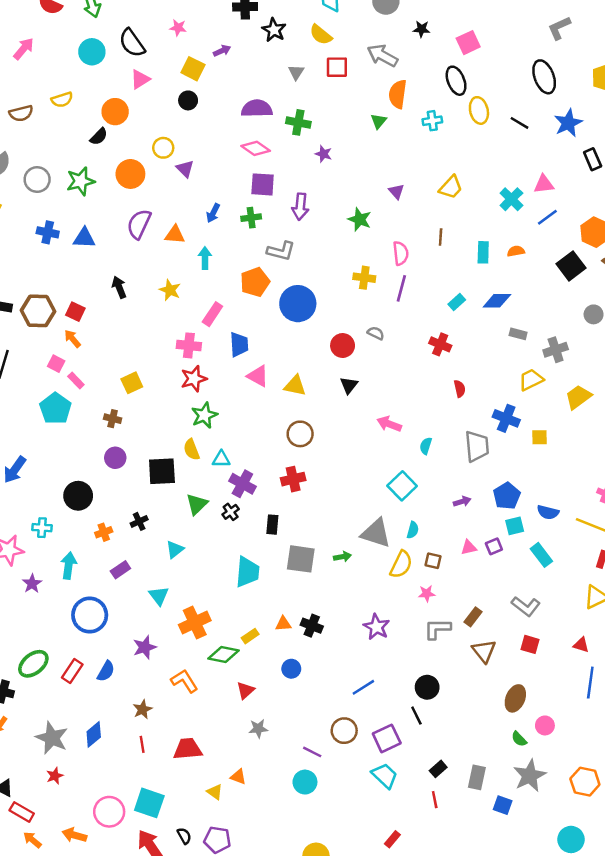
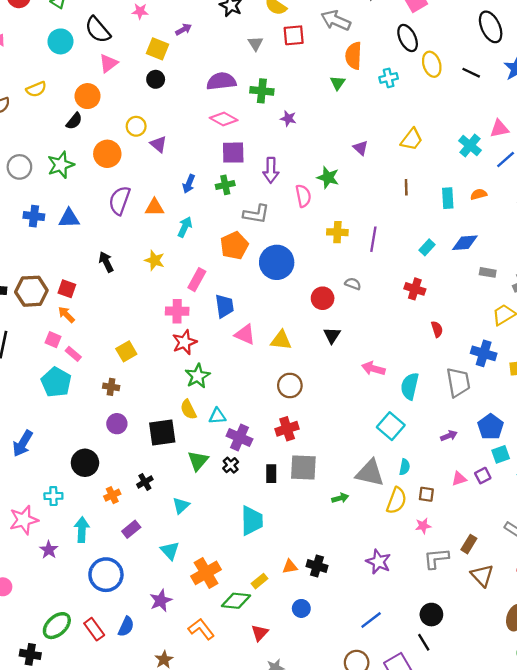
pink semicircle: (401, 253) -> (303, 196), moved
cyan arrow: (205, 258) -> (185, 227), turned 30
cyan semicircle: (426, 446) -> (410, 386), size x1.6
gray square: (301, 559) -> (303, 467), moved
red rectangle: (72, 671) -> (94, 629), turned -65

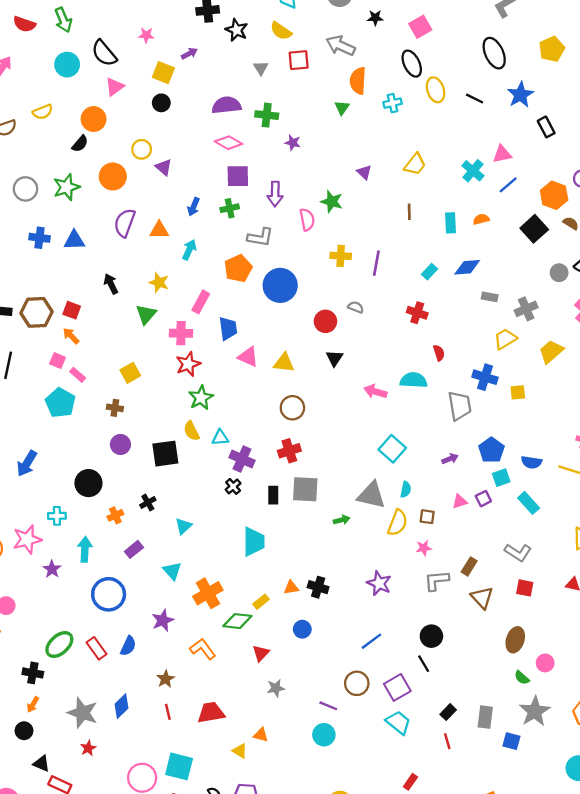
cyan semicircle: (410, 386) -> (414, 380), moved, turned 80
green triangle: (198, 461) -> (146, 314), moved

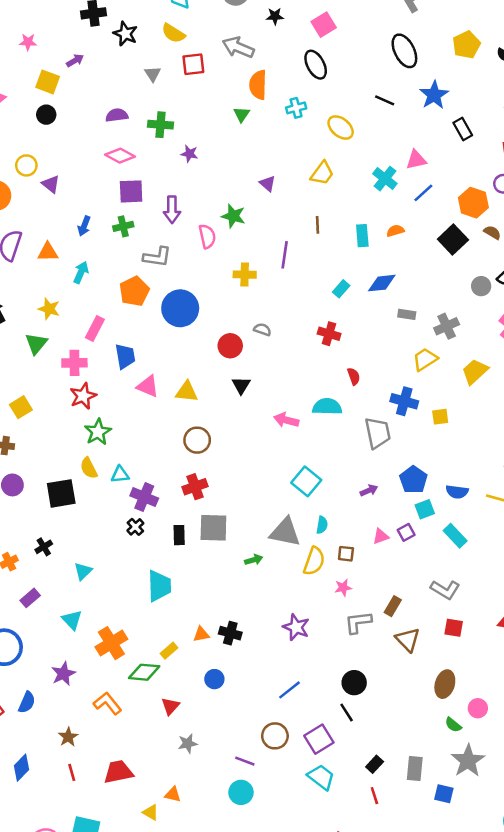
yellow ellipse: (436, 90) -> (341, 127), moved, turned -30
purple semicircle: (227, 105) -> (117, 115), size x0.7
purple line: (376, 263) -> (285, 255), moved

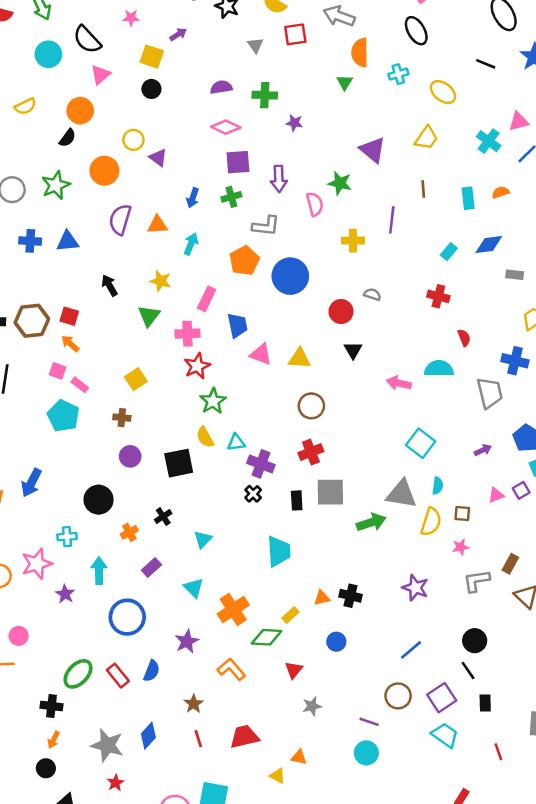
purple triangle: (268, 184) -> (373, 150), size x1.6
green arrow: (254, 560) -> (371, 522), size x1.6
black rectangle: (375, 764) -> (485, 703), moved, turned -42

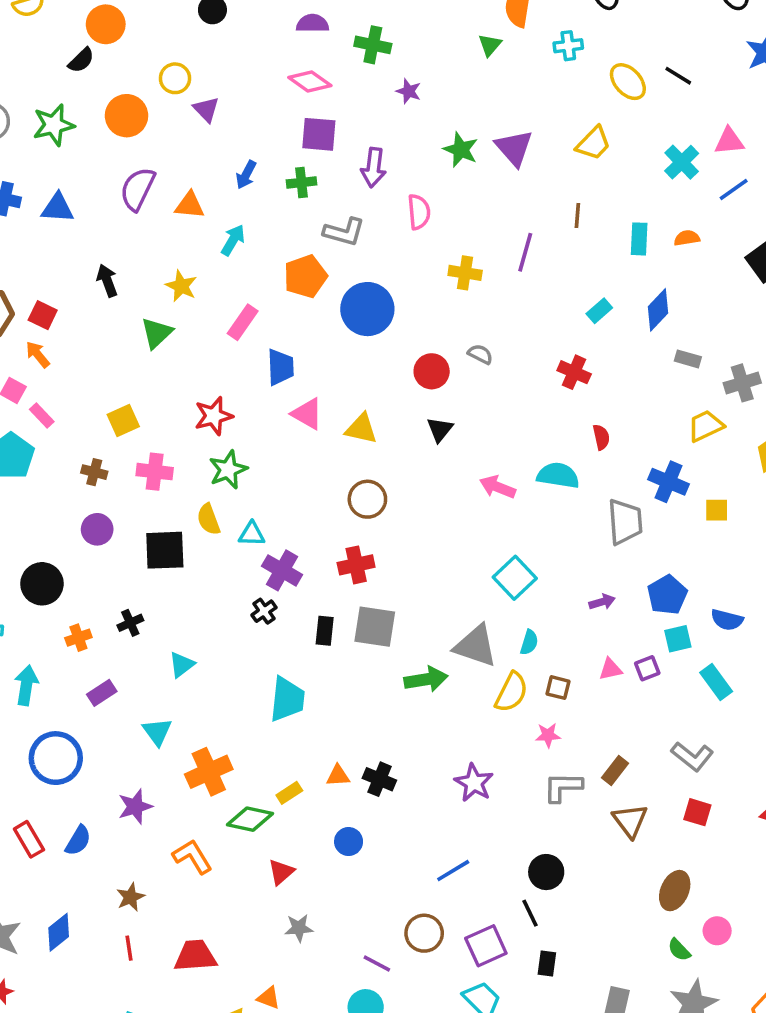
black line: (486, 64) -> (678, 76), moved
green star: (340, 183) -> (461, 150), moved
blue diamond: (489, 245) -> (658, 310), turned -48
pink cross: (188, 334) -> (155, 472), moved

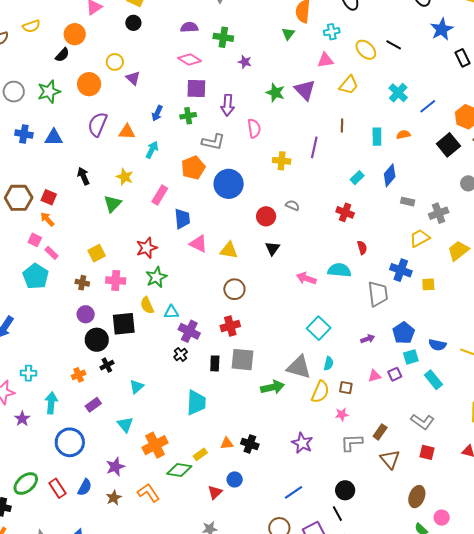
pink triangle: (729, 141) -> (325, 60), moved
black circle: (42, 584) -> (97, 340), moved
red triangle: (281, 872) -> (215, 492), moved
brown star: (130, 897) -> (114, 498), moved

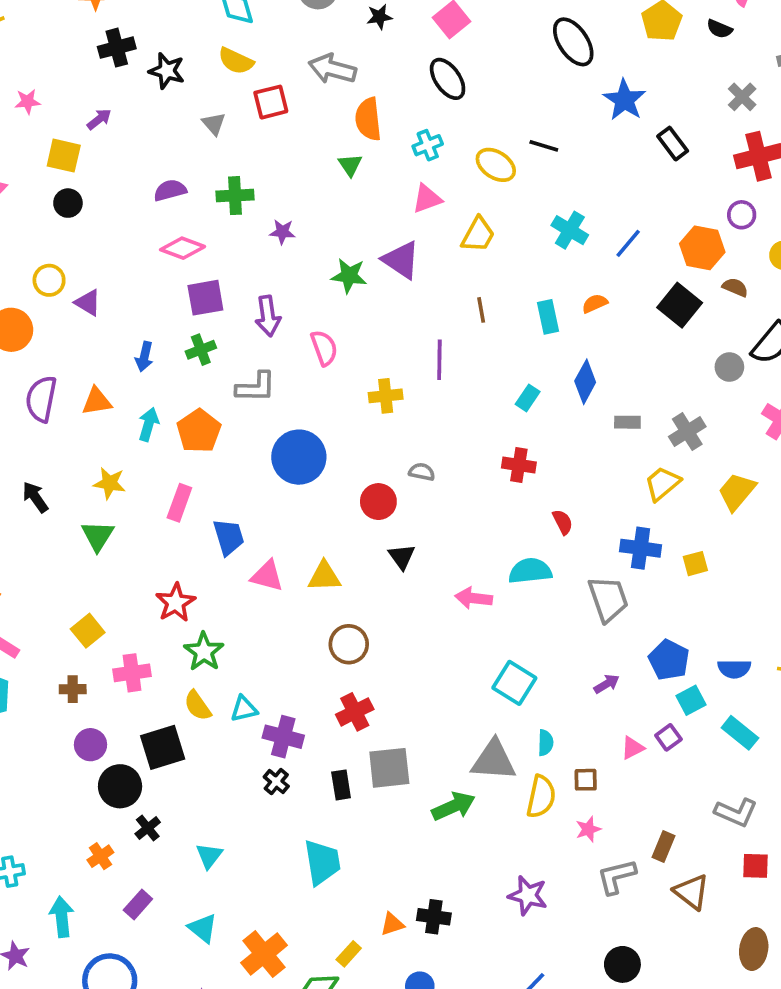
orange pentagon: (193, 168) -> (199, 431), moved

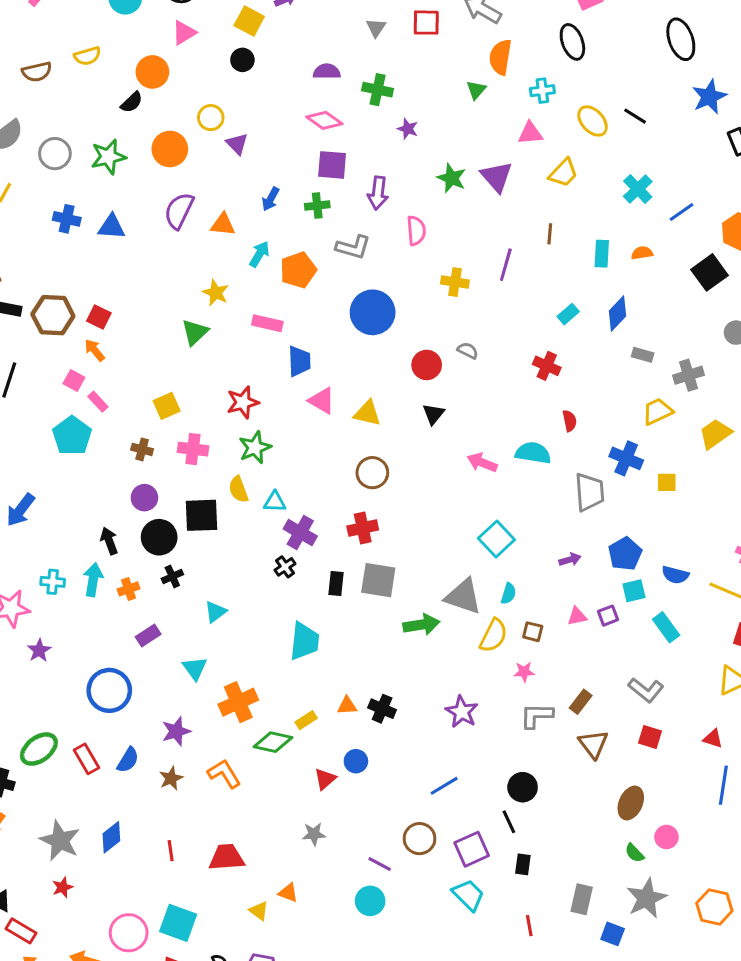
black arrow: (35, 497) -> (109, 541), moved
pink rectangle: (179, 503) -> (267, 323), turned 68
cyan arrow: (62, 917) -> (93, 580), moved

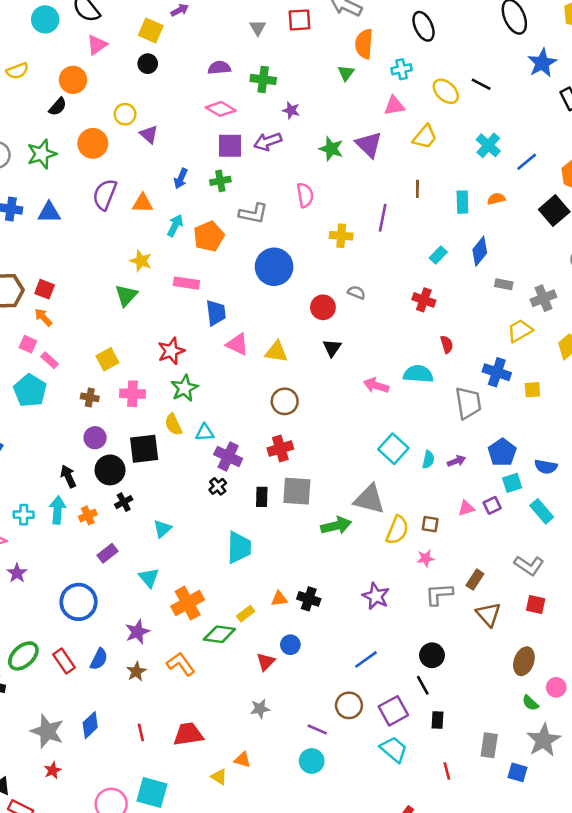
purple arrow: (378, 193) -> (268, 142), moved, turned 68
cyan semicircle: (509, 594) -> (428, 460), moved

